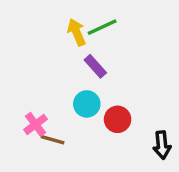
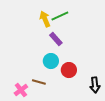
pink cross: (36, 124) -> (21, 90), moved
brown line: (53, 140) -> (39, 82), moved

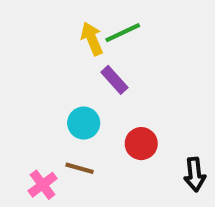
cyan circle: (51, 61) -> (84, 123), moved

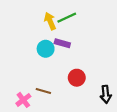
purple rectangle: (114, 80) -> (62, 43), turned -32
cyan circle: (84, 123) -> (46, 49), moved

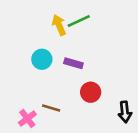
purple rectangle: (62, 43) -> (73, 63), moved
cyan circle: (46, 49) -> (42, 59), moved

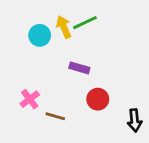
cyan circle: (42, 59) -> (40, 35), moved
pink cross: (27, 119) -> (30, 99), moved

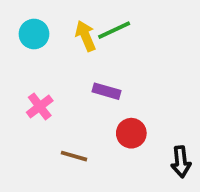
cyan circle: (40, 35) -> (34, 34), moved
pink cross: (30, 99) -> (40, 106), moved

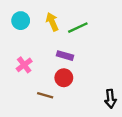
green line: (114, 30) -> (78, 28), moved
red circle: (131, 133) -> (64, 78), moved

